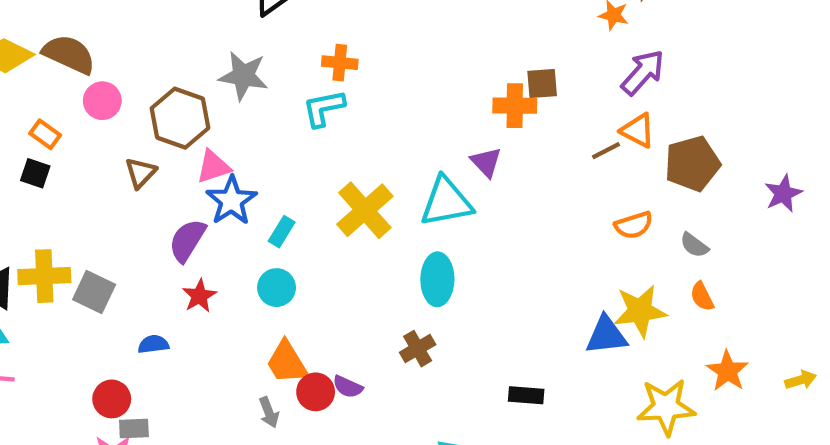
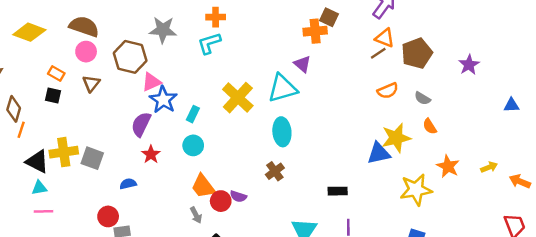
brown semicircle: (69, 54) -> (84, 26), moved
brown square: (542, 83) -> (329, 17), turned 36
brown line: (606, 151) -> (378, 53), moved
brown triangle: (141, 173) -> (91, 83), moved

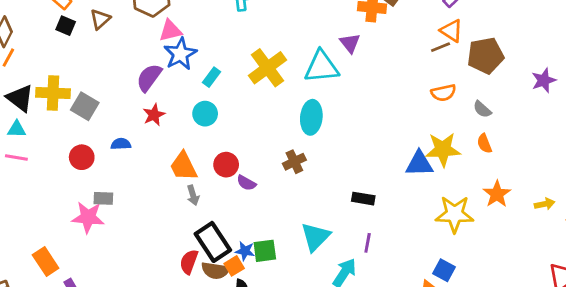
black square: (53, 96) -> (66, 26), moved
orange trapezoid: (203, 186) -> (183, 166), moved
red circle: (221, 201) -> (226, 165), moved
red circle: (108, 216) -> (82, 157), moved

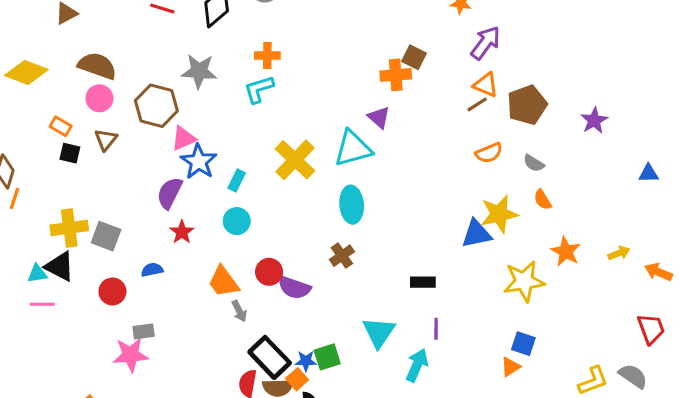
black triangle: (20, 98) -> (60, 266), moved
purple semicircle: (246, 183) -> (294, 288), size x1.5

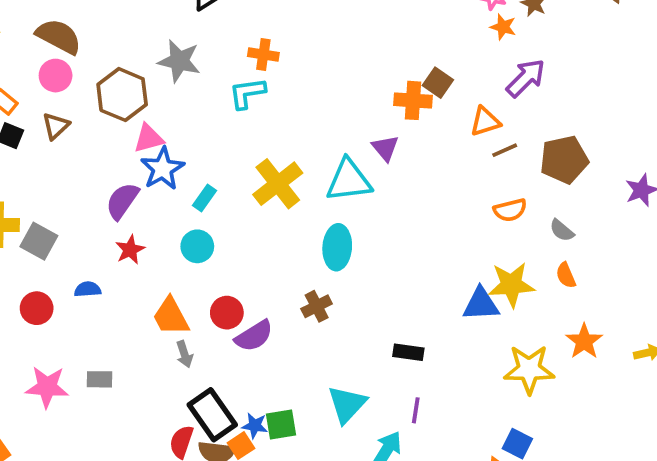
orange triangle: (486, 85) -> (485, 122), moved, turned -48
purple semicircle: (294, 288) -> (254, 336), turned -60
gray rectangle: (144, 331) -> (100, 379), moved

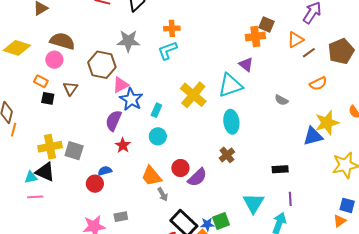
pink circle: (56, 76) -> (54, 60), moved
gray semicircle: (562, 230) -> (281, 100), moved
red circle: (37, 308) -> (95, 184), moved

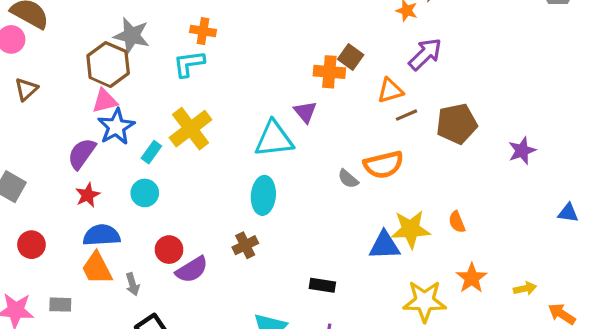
brown hexagon: (102, 65) -> (108, 65), moved
orange semicircle: (318, 84) -> (384, 165), moved, size x1.4
yellow cross: (193, 95) -> (191, 129), moved
blue semicircle: (105, 171) -> (102, 235), moved, size x1.6
orange trapezoid: (151, 176) -> (97, 268), moved

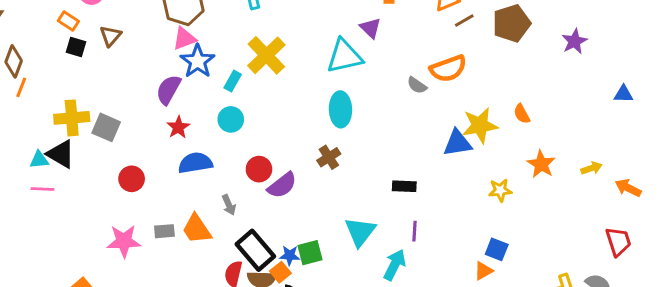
orange trapezoid: (97, 268) -> (197, 229), moved
yellow star: (425, 301) -> (500, 190), size x0.6

